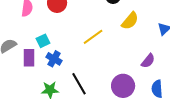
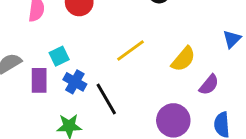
yellow semicircle: (130, 21) -> (183, 59), moved
black line: (79, 84) -> (106, 99), moved

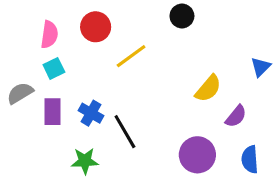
yellow line: (131, 50) -> (131, 56), moved
cyan square: (59, 56) -> (54, 68), moved

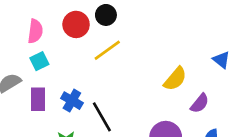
black circle: (182, 16) -> (106, 15), moved
blue triangle: (261, 67) -> (221, 60), turned -36

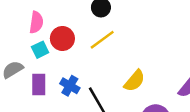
red circle: (76, 24) -> (62, 38), moved
yellow semicircle: (175, 79) -> (135, 81), moved

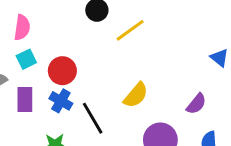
red circle: (62, 38) -> (62, 71), moved
yellow line: (102, 40) -> (130, 30), moved

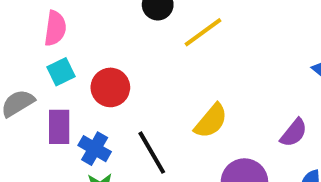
blue cross: (61, 101) -> (95, 149), moved

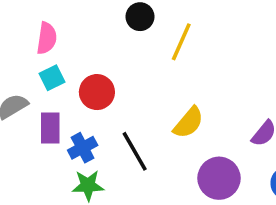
yellow line: (203, 32) -> (181, 42), turned -30
blue cross: (95, 149) -> (83, 148), turned 32

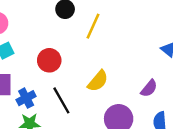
red circle: (97, 92) -> (49, 60), moved

